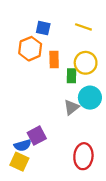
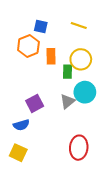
purple square: (37, 136) -> (35, 103), moved
blue semicircle: (23, 145) -> (21, 125), moved

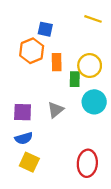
yellow line: (79, 25) -> (93, 19), moved
gray triangle: (67, 101) -> (56, 110), moved
purple square: (35, 103) -> (23, 112), moved, turned 30
yellow square: (18, 153) -> (29, 162), moved

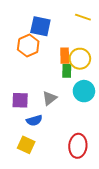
blue square: (45, 29) -> (40, 26), size x1.5
orange rectangle: (57, 62) -> (65, 56), moved
blue semicircle: (24, 138) -> (34, 120), moved

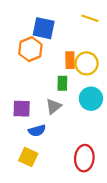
green rectangle: (67, 71) -> (62, 83), moved

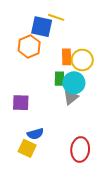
yellow line: (90, 18) -> (56, 17), moved
cyan circle: (91, 99) -> (74, 83), moved
gray triangle: (54, 106) -> (71, 97), moved
blue semicircle: (37, 131) -> (35, 134), moved

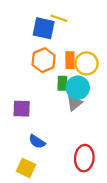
orange hexagon: (29, 46) -> (44, 60), moved
blue semicircle: (35, 134) -> (37, 142), turned 49
yellow square: (27, 148) -> (26, 168), moved

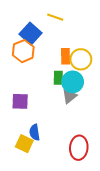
blue square: (44, 28) -> (30, 34), moved, turned 30
orange hexagon: (44, 60) -> (23, 51), moved
blue semicircle: (37, 142) -> (35, 132), turned 49
yellow square: (26, 168) -> (24, 144), moved

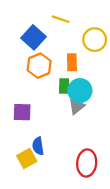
orange hexagon: (23, 51) -> (39, 66), moved
yellow circle: (81, 59) -> (95, 40), moved
yellow square: (24, 144) -> (27, 158), turned 36

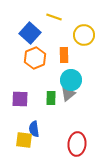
green rectangle: (64, 86) -> (51, 98), moved
yellow square: (27, 158) -> (24, 140), turned 36

